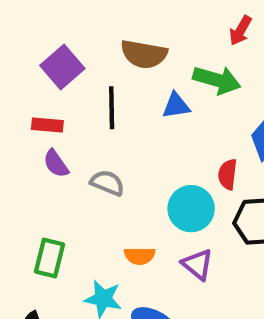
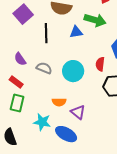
red rectangle: (47, 125) -> (16, 82), moved, turned 32
cyan circle: (191, 209) -> (73, 71), moved
purple triangle: (198, 264) -> (78, 112), moved

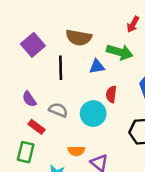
red semicircle: (100, 64) -> (111, 94), moved
red rectangle: (16, 82) -> (36, 127), moved

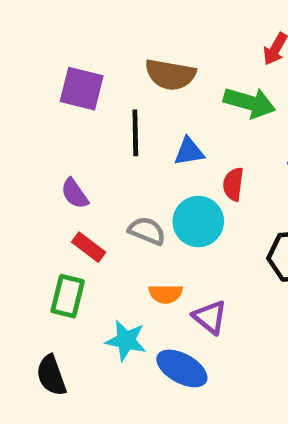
purple square: (33, 45) -> (82, 89), turned -35
blue triangle: (97, 67) -> (189, 152), moved
gray semicircle: (58, 110) -> (147, 231), moved

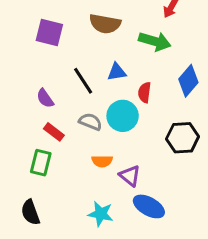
black line: (135, 133) -> (83, 81), moved, turned -32
cyan star: (126, 340) -> (101, 214), moved
blue ellipse: (182, 368) -> (149, 206), moved

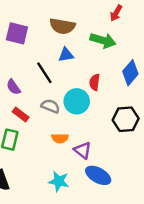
blue triangle: (117, 72) -> (66, 55), moved

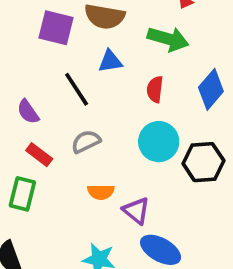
purple square: (17, 33) -> (56, 28), moved
red semicircle: (95, 82) -> (155, 89), moved
cyan circle: (77, 101) -> (159, 142), moved
gray semicircle: (50, 106) -> (86, 142), turned -48

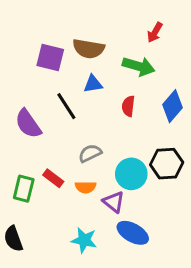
purple semicircle: (28, 112) -> (28, 124), size x1.5
gray semicircle: (86, 142) -> (90, 153), moved
cyan circle: (159, 142) -> (131, 174), moved
red rectangle: (39, 155) -> (53, 178), moved

